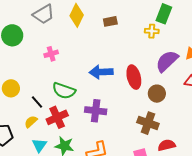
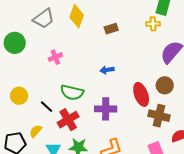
brown rectangle: (110, 21) -> (111, 29), moved
blue arrow: (101, 72) -> (107, 70), size x0.6
red ellipse: (134, 77) -> (141, 94), moved
yellow semicircle: (31, 122) -> (36, 131), moved

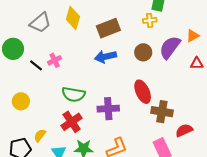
brown rectangle: (111, 29) -> (108, 28), size x1.6
blue arrow: (107, 70) -> (105, 57), moved, size x1.5
brown circle: (165, 85) -> (143, 52), moved
black line: (47, 107) -> (36, 65), moved

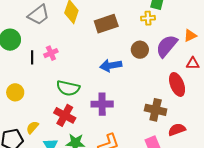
blue arrow: (105, 57) -> (111, 65), moved
black line: (36, 65) -> (32, 57), turned 48
red ellipse: (143, 92) -> (177, 84), moved
red cross: (72, 122) -> (65, 115), turned -30

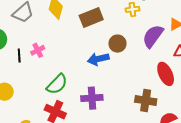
brown circle: (140, 50) -> (117, 44), moved
green semicircle: (68, 88) -> (57, 84), turned -55

